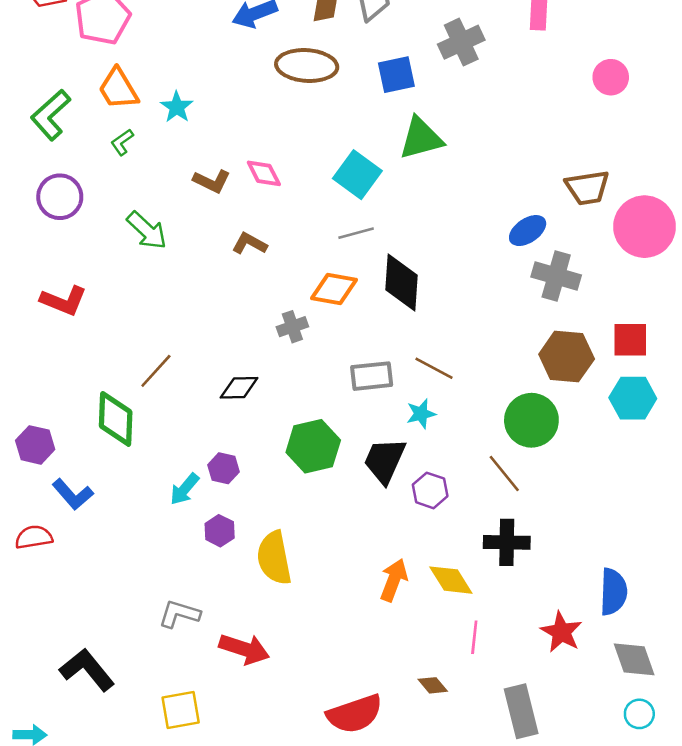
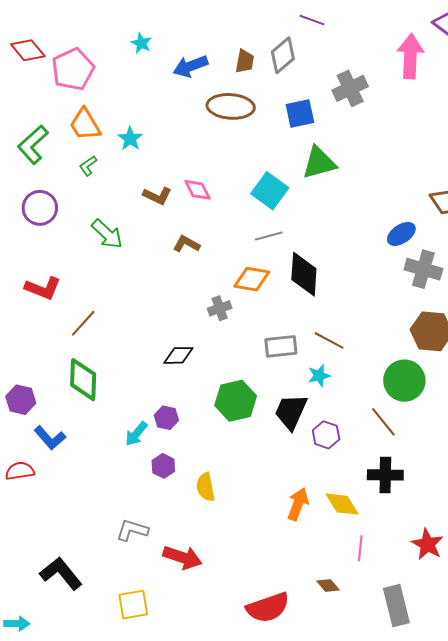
brown line: (156, 371) -> (83, 323), moved
yellow semicircle: (274, 558) -> (206, 487), size x0.7

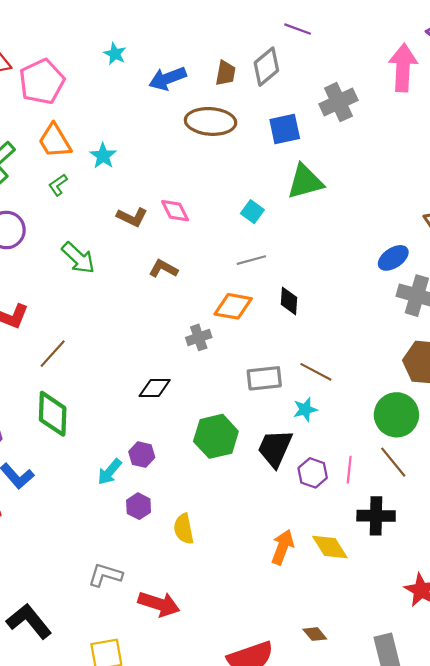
cyan square: (270, 191) -> (252, 212), size x0.6
black diamond: (304, 274) -> (289, 301), size x0.6
brown line: (383, 422) -> (393, 462), moved
pink line: (360, 548) -> (349, 470), moved

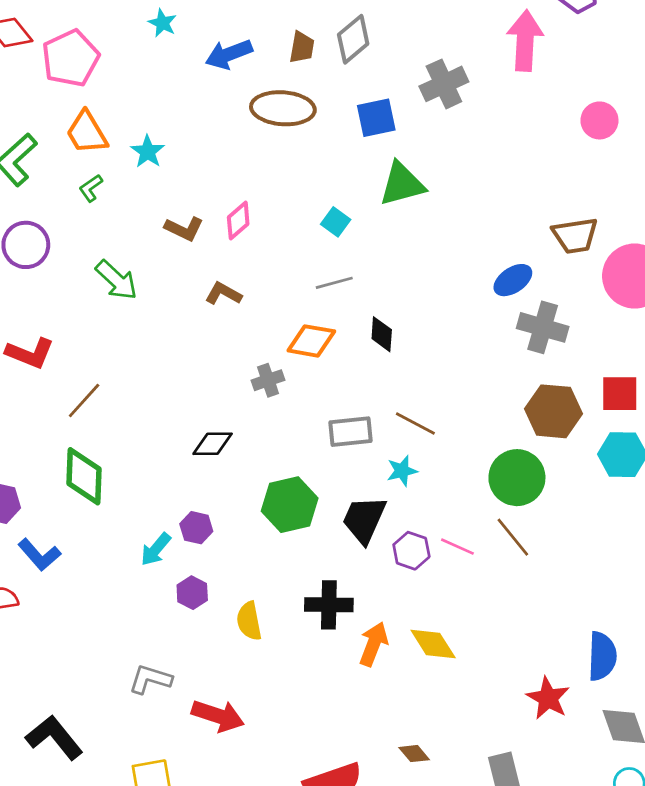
pink diamond: (175, 211) -> (238, 221), turned 76
pink line: (349, 470) -> (457, 547), turned -72
black cross: (376, 516) -> (329, 605), moved

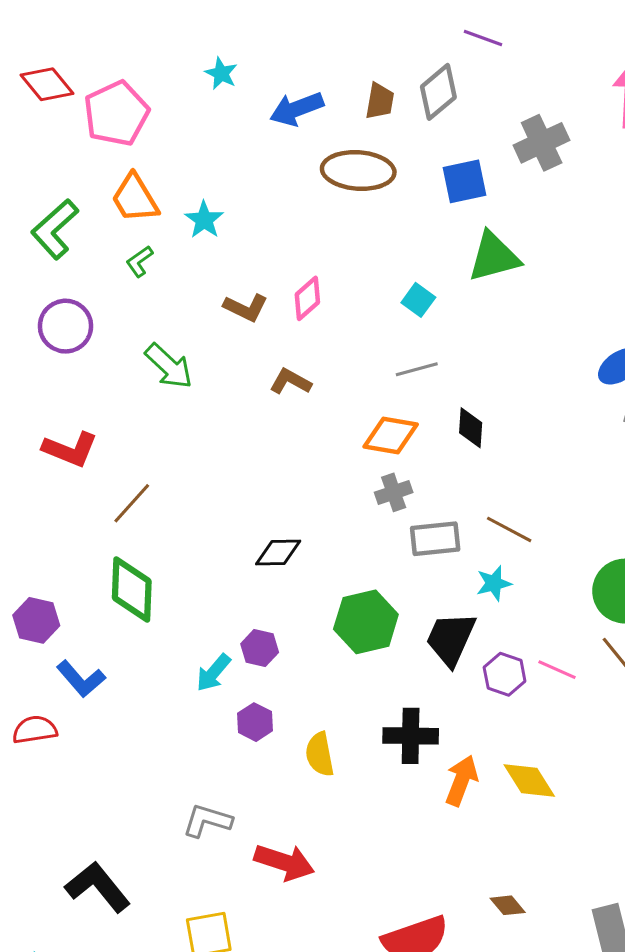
gray cross: (268, 380) -> (394, 492), moved

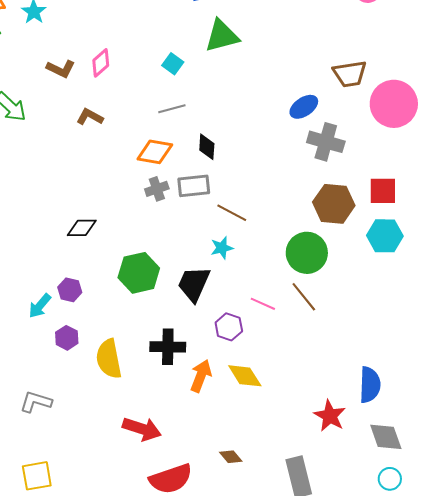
gray rectangle: (435, 539) -> (194, 186), moved
purple hexagon: (505, 674) -> (229, 327), moved
yellow semicircle: (320, 754) -> (109, 359), size x1.4
red arrow: (284, 862) -> (142, 429), moved

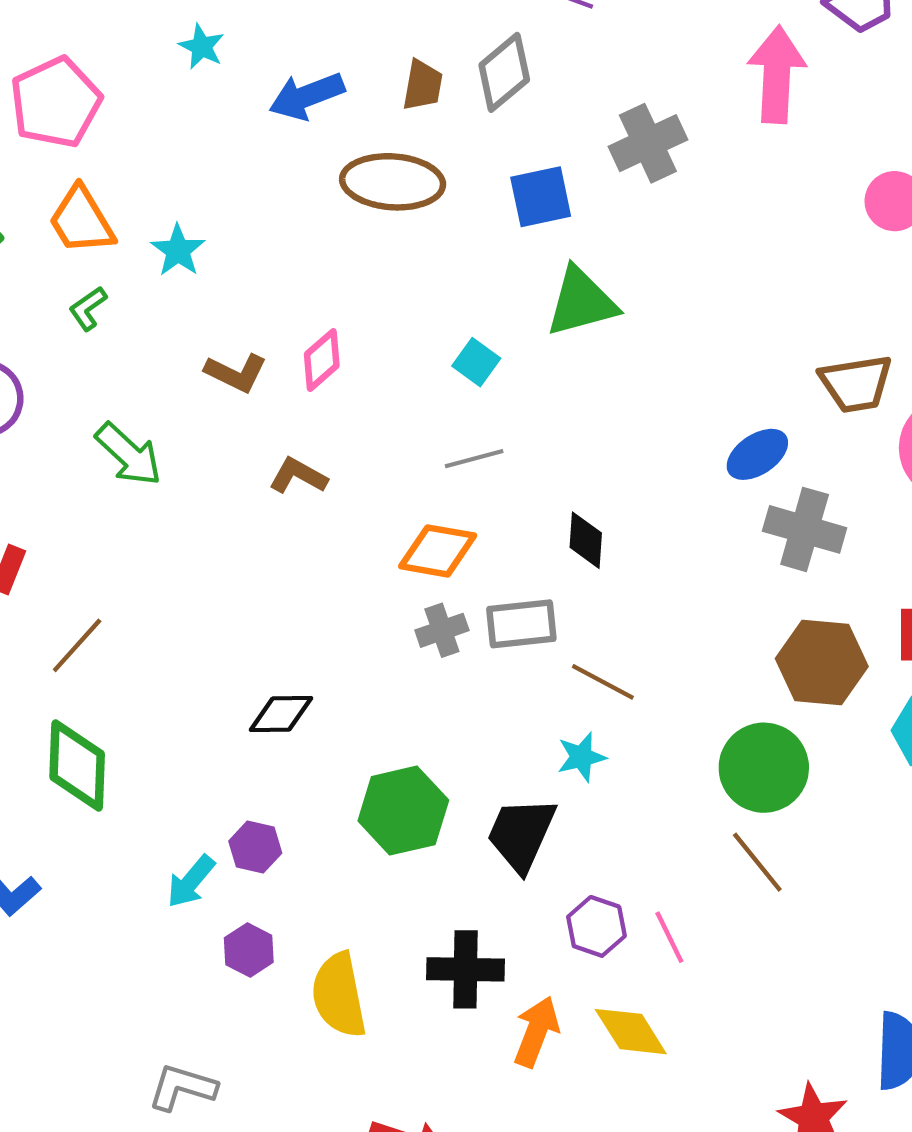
black diamond: (207, 147) -> (586, 540), moved
pink line: (263, 304) -> (669, 937), moved, turned 40

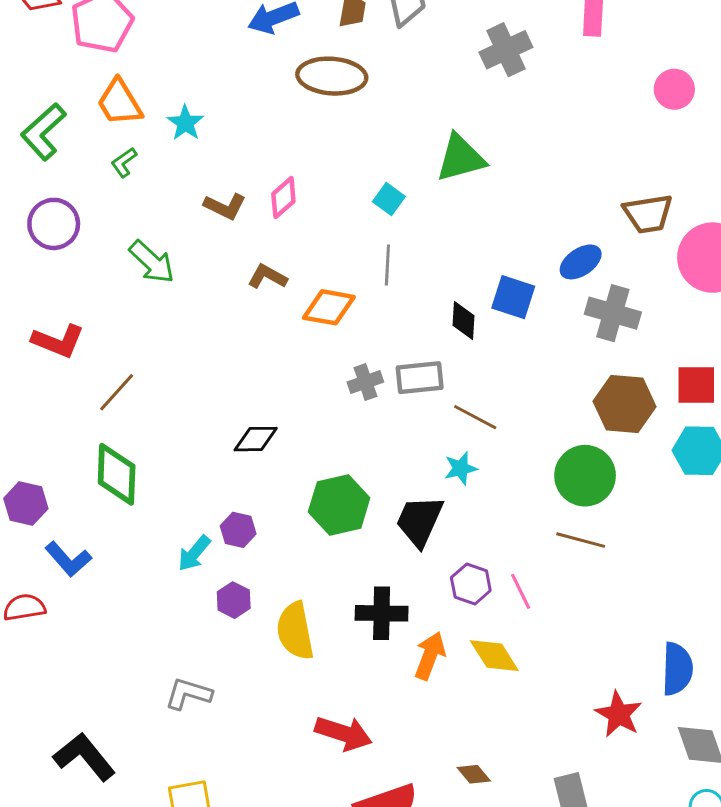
blue square: (541, 197) -> (513, 297), moved, turned 30
gray line: (474, 459) -> (387, 265), turned -72
orange diamond: (438, 551) -> (329, 307), moved
brown line: (757, 862) -> (581, 540), turned -36

